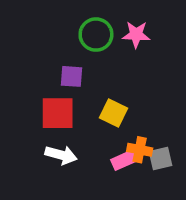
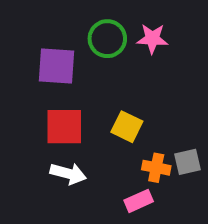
purple square: (72, 76) -> (56, 66), moved, size x1.5
gray square: (161, 158) -> (188, 162), moved
pink rectangle: (124, 160) -> (139, 201), moved

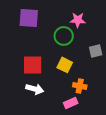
green circle: (107, 39) -> (64, 36), moved
purple square: (56, 66) -> (29, 18), moved
gray square: (188, 162) -> (96, 51), moved

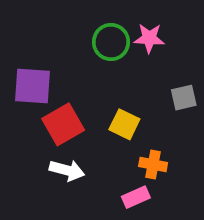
purple square: (29, 18) -> (33, 86), moved
green circle: (64, 36) -> (111, 42), moved
red square: (33, 65) -> (63, 124), turned -30

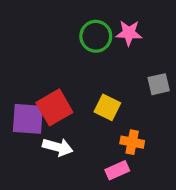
purple square: (33, 86) -> (28, 119), moved

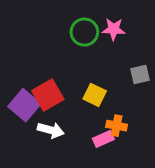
purple square: (28, 119) -> (24, 105), turned 36
pink rectangle: (117, 170) -> (103, 139), moved

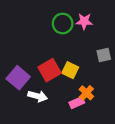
red square: (48, 95) -> (50, 70), moved
orange cross: (117, 126) -> (86, 93), turned 32

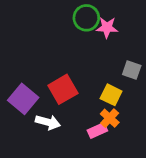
green circle: (63, 24) -> (86, 18), moved
gray square: (104, 55) -> (132, 70), turned 32
yellow square: (70, 70) -> (111, 95), moved

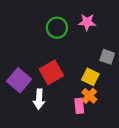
green circle: (86, 18) -> (57, 28), moved
white arrow: (48, 122) -> (39, 99), turned 78
pink rectangle: (97, 131) -> (79, 106), turned -72

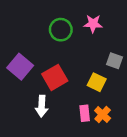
purple square: (19, 80) -> (20, 67), moved
orange cross: (89, 96) -> (103, 114), moved

